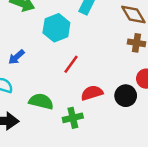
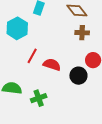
red semicircle: (92, 93) -> (52, 65), moved, turned 42

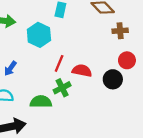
brown cross: (82, 33) -> (120, 31), moved
green cross: (39, 98) -> (62, 88), moved

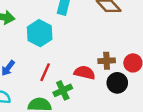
brown cross: (120, 31) -> (107, 61), moved
red line: (59, 63) -> (45, 72), moved

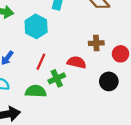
brown cross: (107, 61) -> (96, 43), moved
black circle: (117, 83) -> (109, 81), moved

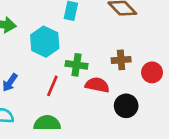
green cross: (57, 78) -> (77, 65), moved, turned 35
black circle: (109, 81) -> (126, 106), moved

